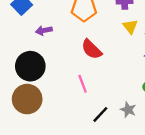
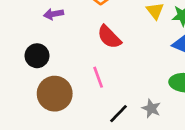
black circle: (30, 66) -> (37, 56), size x0.7
brown circle: (27, 99) -> (55, 94), moved

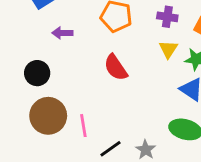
pink line: (98, 77) -> (83, 126), moved

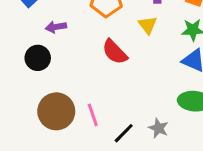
yellow triangle: (168, 49) -> (148, 25), moved
black circle: (37, 73) -> (38, 58), moved

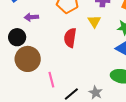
red semicircle: (115, 52) -> (70, 38), turned 48
brown circle: (56, 111) -> (28, 59), moved

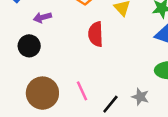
brown circle: (28, 59) -> (42, 93), moved

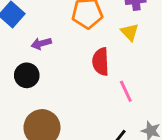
pink line: (82, 91) -> (126, 91), moved

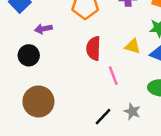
yellow triangle: (130, 32) -> (133, 46), moved, turned -35

